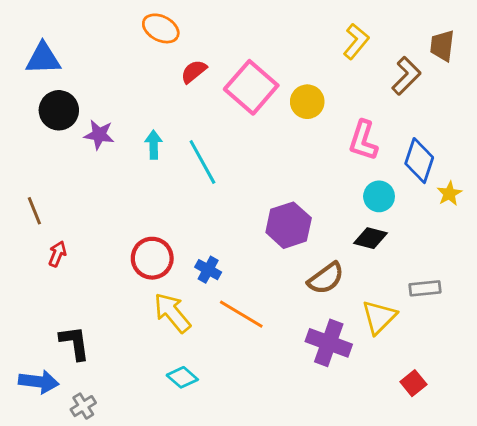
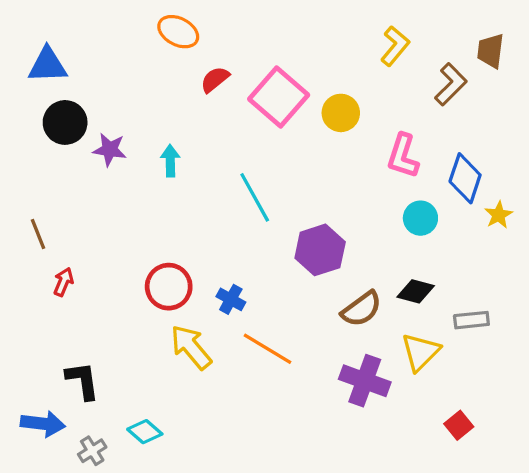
cyan line: (202, 162) -> (255, 197), moved
black diamond: (370, 238) -> (416, 291), moved
cyan diamond: (182, 377) -> (145, 432), moved

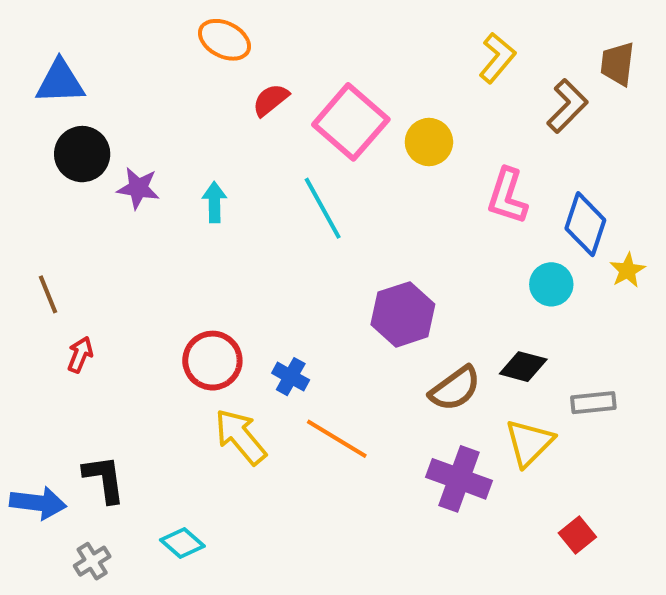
cyan line: (255, 197) -> (323, 208), moved
cyan circle: (420, 218) -> (551, 284), moved
blue arrow: (43, 424) -> (38, 503), moved
gray cross: (92, 451) -> (92, 561), moved

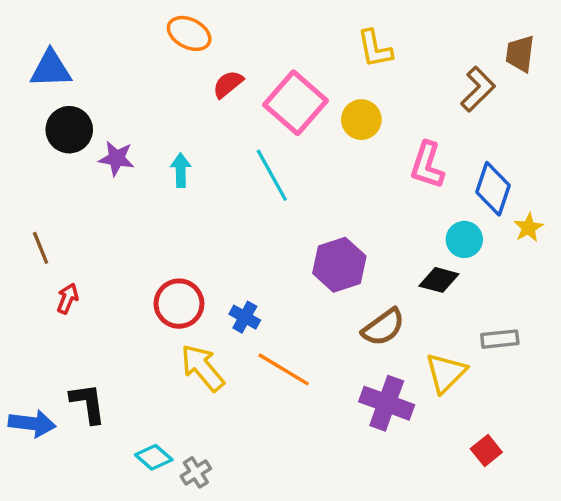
yellow L-shape: (497, 58) -> (375, 49), moved, turned 129
black diamond: (523, 367) -> (439, 280), moved
gray cross: (92, 561) -> (196, 472), moved

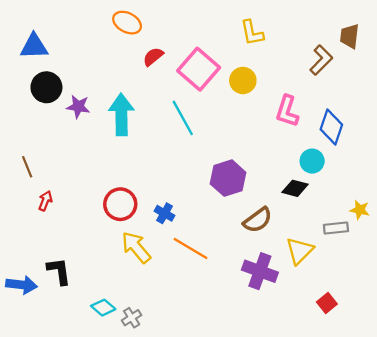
cyan arrow: (181, 170) -> (121, 115), size x1.8
yellow star: (528, 228) -> (360, 210), moved, turned -30

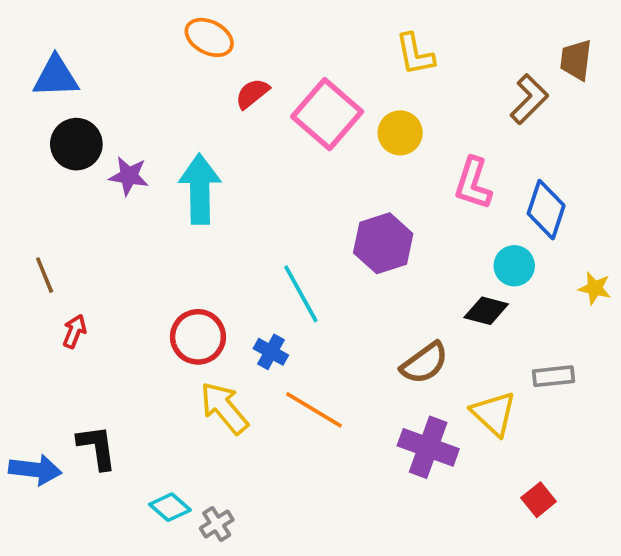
cyan line: (183, 118) -> (301, 294), moved
purple hexagon: (228, 178) -> (383, 243), moved
yellow star: (360, 210) -> (595, 288), moved
yellow triangle: (300, 251) -> (494, 414), turned -32

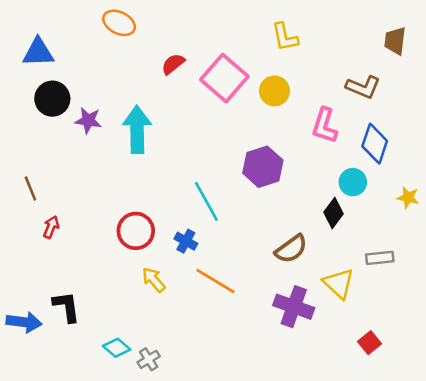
orange ellipse: (209, 37) -> (119, 23), moved
brown L-shape: (529, 99) -> (363, 87), moved, turned 68
black diamond: (486, 311) -> (334, 213), turned -68
yellow arrow: (224, 408) -> (154, 280), size x0.7

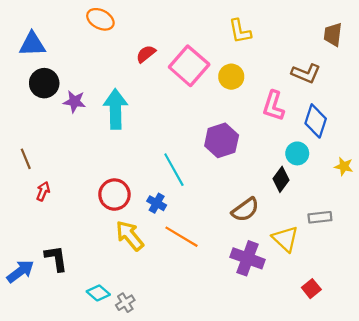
yellow arrow: (154, 280) -> (130, 236), size x1.4
blue arrow: (24, 322) -> (20, 271), turned -44

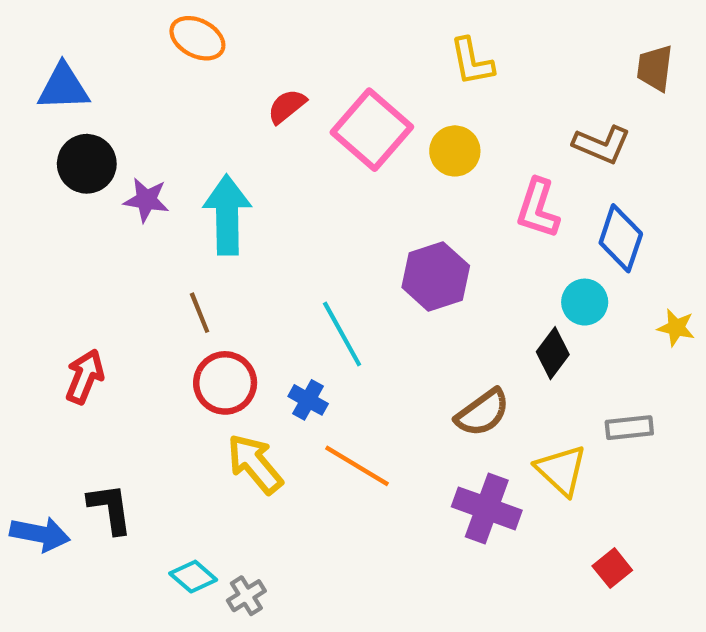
brown line: (26, 159) -> (200, 313), moved
red arrow: (43, 191) -> (85, 377), size x1.4
blue arrow: (20, 271) -> (40, 534), turned 48

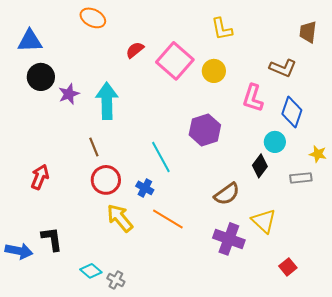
purple star: (146, 200) -> (69, 94), turned -30
gray rectangle: (629, 428) -> (301, 178), moved
gray cross: (246, 596) -> (116, 280), turned -30

